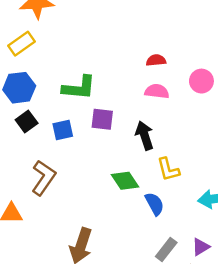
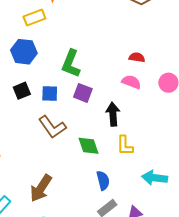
green L-shape: (79, 88) -> (71, 64), turned 92
black square: (27, 122) -> (22, 91), moved
brown L-shape: (44, 178) -> (52, 127), moved, turned 96
blue semicircle: (155, 204) -> (103, 180), moved

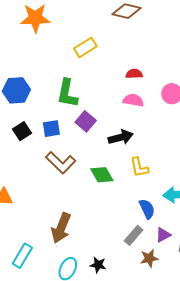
yellow rectangle: (34, 18) -> (85, 47), moved
purple square: (83, 93) -> (86, 121), turned 30
black arrow: (113, 114) -> (121, 137), turned 90
blue semicircle: (103, 180) -> (147, 209), moved

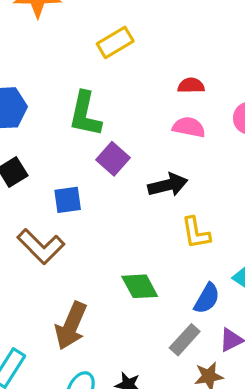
blue square: (51, 129) -> (68, 200), moved
brown L-shape: (61, 163) -> (41, 246), moved
green diamond: (102, 175) -> (140, 286), moved
blue semicircle: (147, 209) -> (207, 298), turned 54

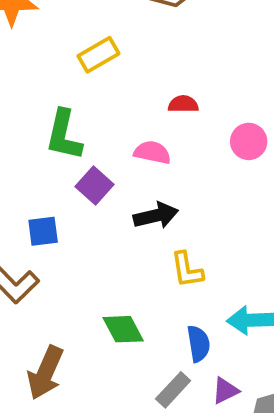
pink semicircle: (189, 127) -> (152, 152), moved
blue semicircle: (207, 298) -> (198, 344), turned -40

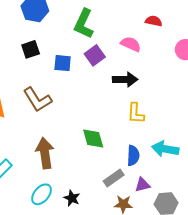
blue square: (43, 231) -> (63, 63), moved
brown arrow: (45, 373) -> (45, 153), turned 136

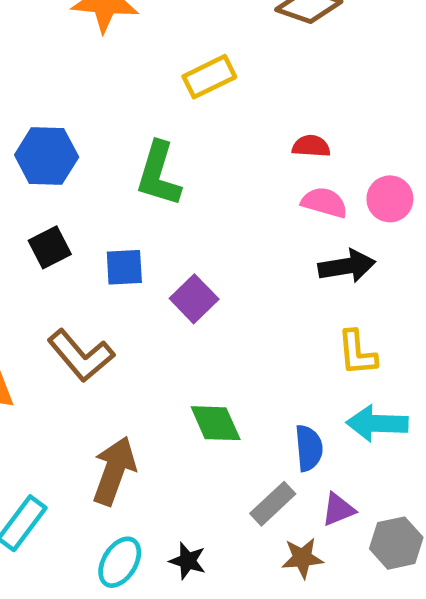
pink semicircle: (131, 44) -> (324, 203), moved
purple square: (95, 55) -> (194, 299), moved
black arrow: (125, 79) -> (347, 266), moved
yellow L-shape: (136, 113) -> (357, 353), moved
brown arrow: (45, 153) -> (114, 471), turned 36

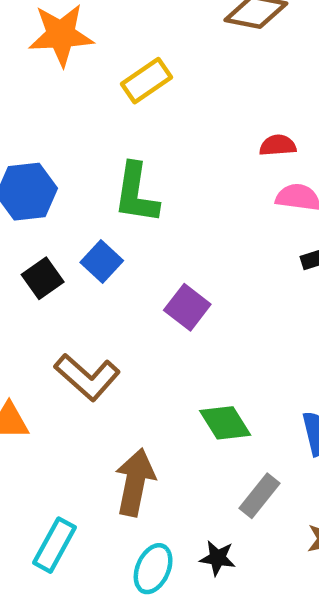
yellow rectangle: (209, 77) -> (147, 81), moved
blue square: (124, 267) -> (102, 261), moved, turned -36
gray rectangle: (273, 504) -> (260, 496), moved

